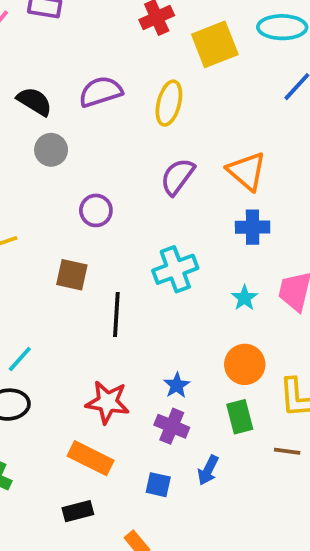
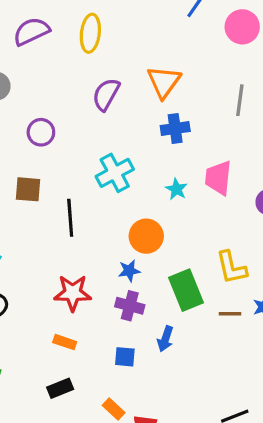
orange triangle: (247, 171) -> (164, 82), turned 33
orange circle: (245, 364) -> (146, 236), moved
blue star: (177, 385) -> (129, 271), turned 30
green rectangle: (240, 417) -> (186, 290), size x1.4
orange rectangle: (91, 458) -> (65, 342), size x0.6

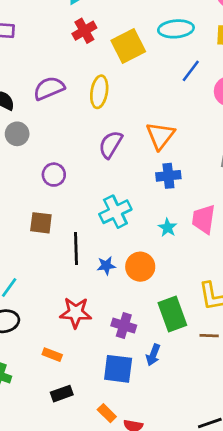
blue star: (129, 271) -> (106, 266), moved
orange rectangle: (65, 342) -> (52, 355), moved
blue square: (125, 357) -> (118, 369), size x1.6

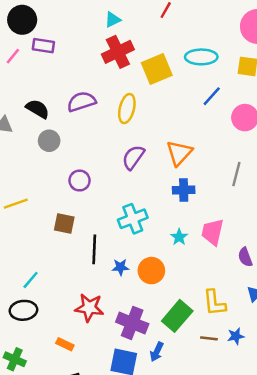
red cross: (84, 31) -> (118, 52), size x1.4
green rectangle: (172, 314) -> (177, 316), turned 56
purple cross: (124, 326) -> (132, 323), size x1.4

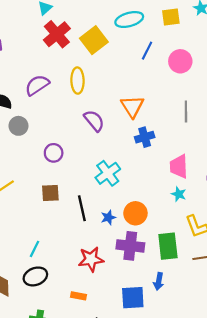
purple semicircle: (133, 157) -> (94, 121), turned 120
cyan star: (179, 237) -> (179, 194), moved
green rectangle: (177, 316) -> (168, 246), turned -32
purple cross: (132, 323) -> (130, 246), moved

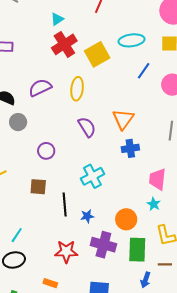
orange circle: (135, 213) -> (126, 219), moved
blue arrow: (159, 281) -> (145, 280), moved

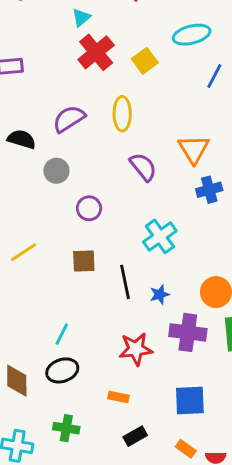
yellow square: (97, 54) -> (145, 61), size x0.7
gray circle: (18, 122) -> (56, 171), moved

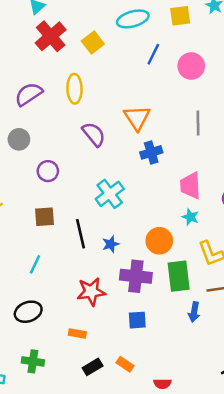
cyan line: (62, 334) -> (35, 264), moved
blue square: (190, 400) -> (137, 320), moved, size x0.7
orange rectangle: (186, 449) -> (125, 364), moved

